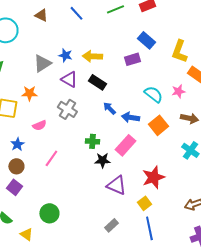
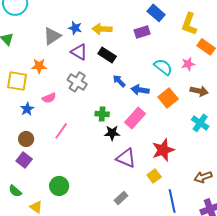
blue star: (17, 144) -> (27, 109), moved
blue line: (149, 228) -> (172, 201), moved

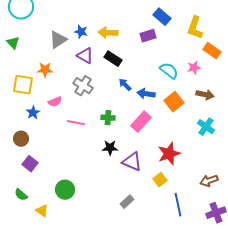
pink line: (61, 131) -> (76, 123), moved, turned 66
black star: (112, 133) -> (110, 148), moved
brown circle: (26, 139) -> (21, 139), moved

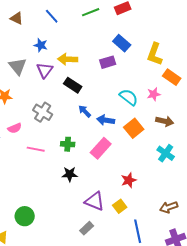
blue star: (81, 32) -> (41, 45), moved
gray triangle: (58, 40) -> (18, 66), turned -36
purple triangle: (85, 56) -> (45, 70), moved, turned 36
red star: (169, 154) -> (129, 180), size x0.7
purple triangle: (132, 162) -> (95, 201), moved

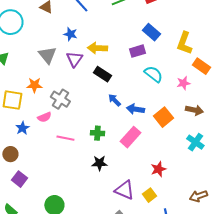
cyan semicircle: (129, 97) -> (153, 74), moved
gray cross: (43, 112) -> (60, 99), moved

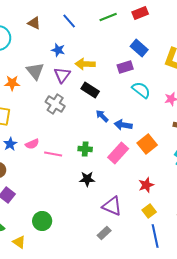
orange star: (34, 85) -> (12, 83), moved
gray cross: (60, 99) -> (55, 104), moved
pink semicircle: (44, 117) -> (32, 144), moved
orange square: (163, 117) -> (147, 144), moved
yellow square: (149, 195) -> (149, 211), moved

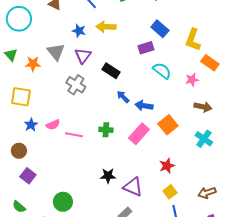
yellow arrow: (85, 64) -> (106, 27), moved
black star: (87, 179) -> (108, 176), moved

